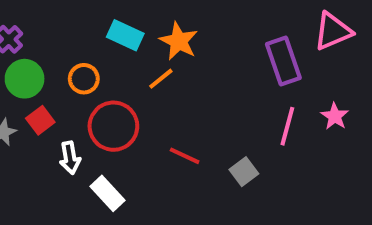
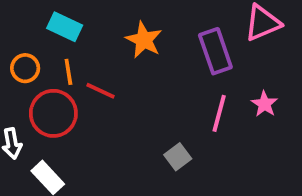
orange star: (179, 41) -> (144, 40), moved
orange line: (161, 79) -> (68, 72), moved, turned -60
red line: (185, 156) -> (100, 91), moved

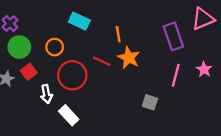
orange star: (144, 40) -> (129, 58), moved
orange line: (68, 72) -> (118, 34), moved
gray square: (178, 157) -> (150, 102), turned -35

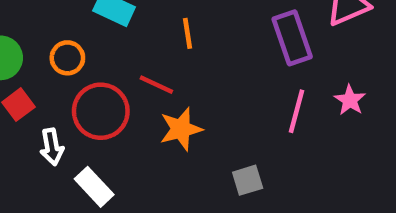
orange star: (129, 58) -> (181, 129), moved, turned 30
gray square: (150, 102) -> (248, 180), moved, turned -35

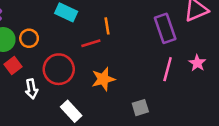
orange circle: (67, 58) -> (29, 38), moved
red line: (156, 85) -> (91, 43), moved, turned -42
white rectangle: (94, 187) -> (71, 111), moved

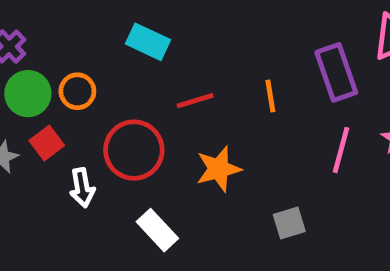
orange line: (107, 26) -> (270, 96), moved

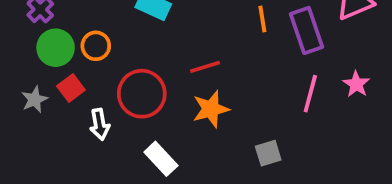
orange line: (270, 96) -> (262, 19), moved
red line: (195, 101) -> (205, 67), moved

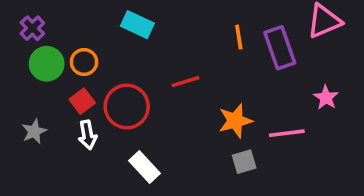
red square: (71, 88) -> (82, 101), moved
pink line: (310, 94) -> (287, 133), moved, turned 68
gray star: (34, 99) -> (34, 131), moved
orange star: (211, 109) -> (235, 121), moved

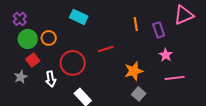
purple rectangle: (280, 48) -> (159, 30), size x0.7
pink star: (326, 98) -> (166, 55), moved
red square: (82, 101) -> (33, 60), moved
pink line: (287, 133) -> (175, 78), moved
gray square: (244, 162) -> (139, 94), turned -32

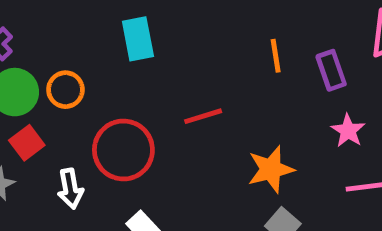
cyan rectangle: (79, 17) -> (138, 39), turned 54

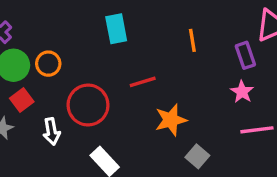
cyan rectangle: (138, 39) -> (116, 29), moved
purple rectangle: (331, 70) -> (245, 55), moved
orange star: (271, 169) -> (171, 120), moved

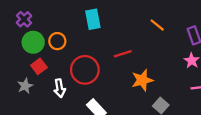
cyan rectangle: (116, 29) -> (93, 19), moved
orange line: (192, 40) -> (157, 25), turned -42

